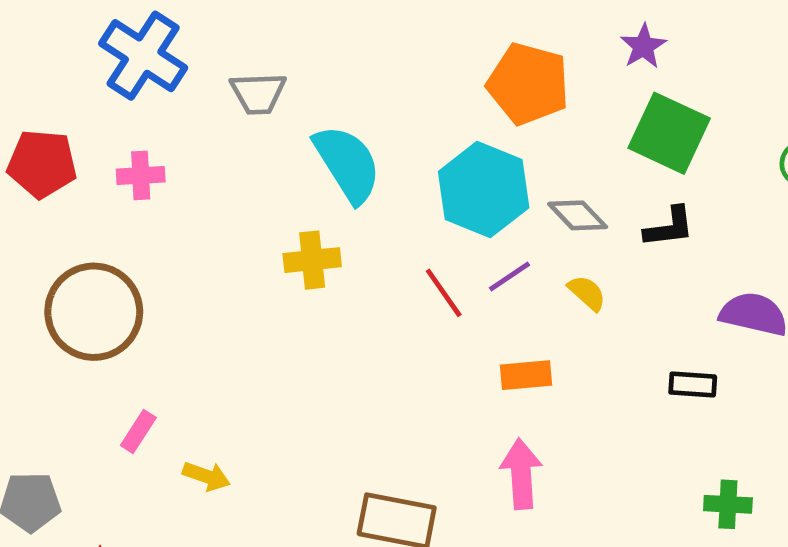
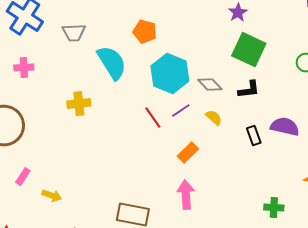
orange pentagon: (528, 84) -> (145, 32), moved, size x0.7
yellow cross: (312, 260) -> (79, 104), moved
orange rectangle: (526, 375) -> (188, 153), turned -40
black rectangle: (693, 385) -> (254, 136), moved, turned 66

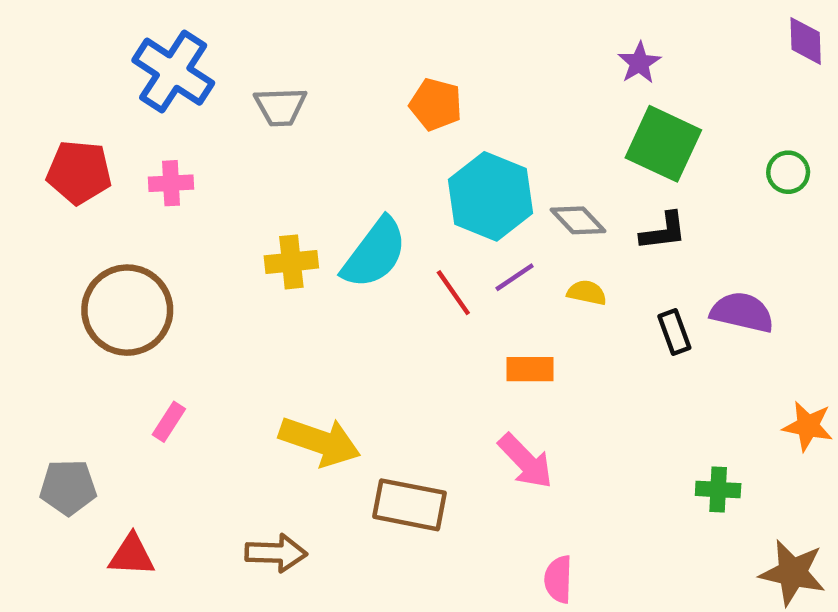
cyan semicircle: (112, 63) -> (375, 253), moved, turned 69
yellow semicircle: (214, 118) -> (587, 293), turned -30
orange rectangle: (188, 153) -> (530, 369), turned 45
pink arrow: (186, 195) -> (526, 461), turned 140
yellow arrow: (52, 196) -> (320, 441), moved, size x1.8

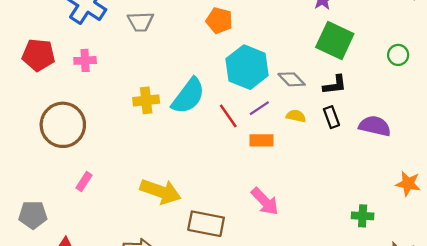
black rectangle: (674, 332) -> (331, 117), moved
orange rectangle: (530, 369) -> (262, 140), moved

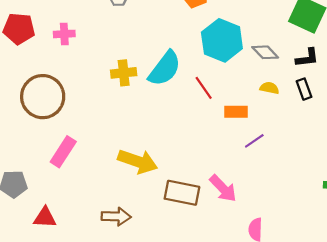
purple line: (259, 108) -> (254, 141), moved
pink rectangle: (84, 181) -> (63, 152), size x1.6
pink arrow: (265, 201) -> (223, 188), moved

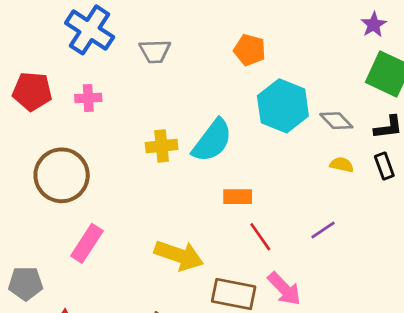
red line: (204, 88) -> (260, 237), moved
orange rectangle: (236, 112) -> (238, 197), moved

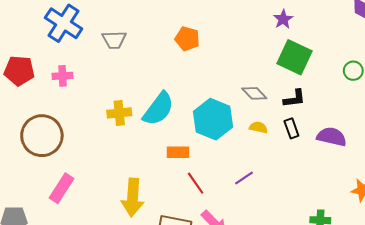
cyan hexagon: (283, 106) -> (213, 119), moved
yellow arrow: (179, 255) -> (133, 197), turned 75

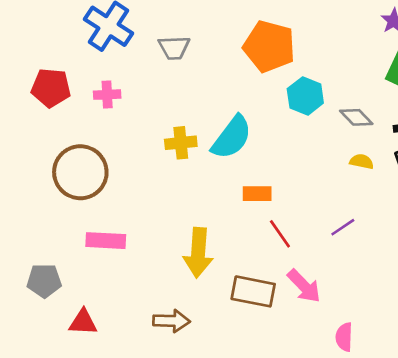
orange pentagon: (187, 39) -> (269, 46), size x1.6
cyan hexagon: (213, 119) -> (305, 96), moved, size x0.7
pink rectangle: (62, 188) -> (106, 241), turned 60

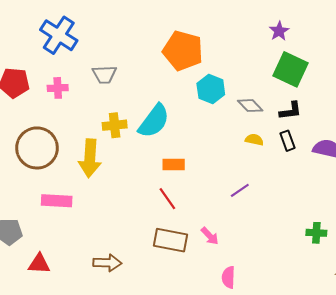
gray trapezoid: (174, 48) -> (104, 75), moved
red line: (280, 234) -> (167, 199), moved
yellow arrow: (198, 253) -> (90, 158), moved
pink arrow: (304, 286) -> (210, 236), size x0.7
pink semicircle: (344, 337) -> (228, 277), moved

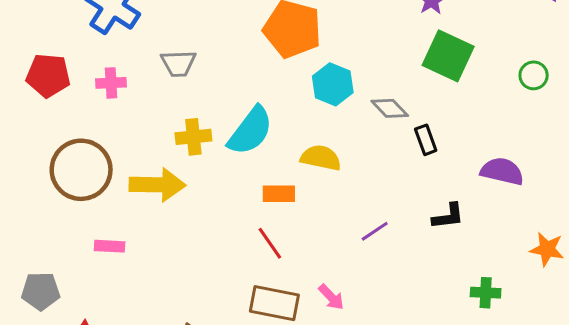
black L-shape: (291, 111) -> (448, 216), moved
yellow semicircle: (254, 140) -> (321, 158), moved, size x1.5
black rectangle: (287, 141) -> (426, 140), moved
yellow arrow: (90, 158) -> (157, 185), turned -93
pink rectangle: (57, 201) -> (110, 246), size x0.7

